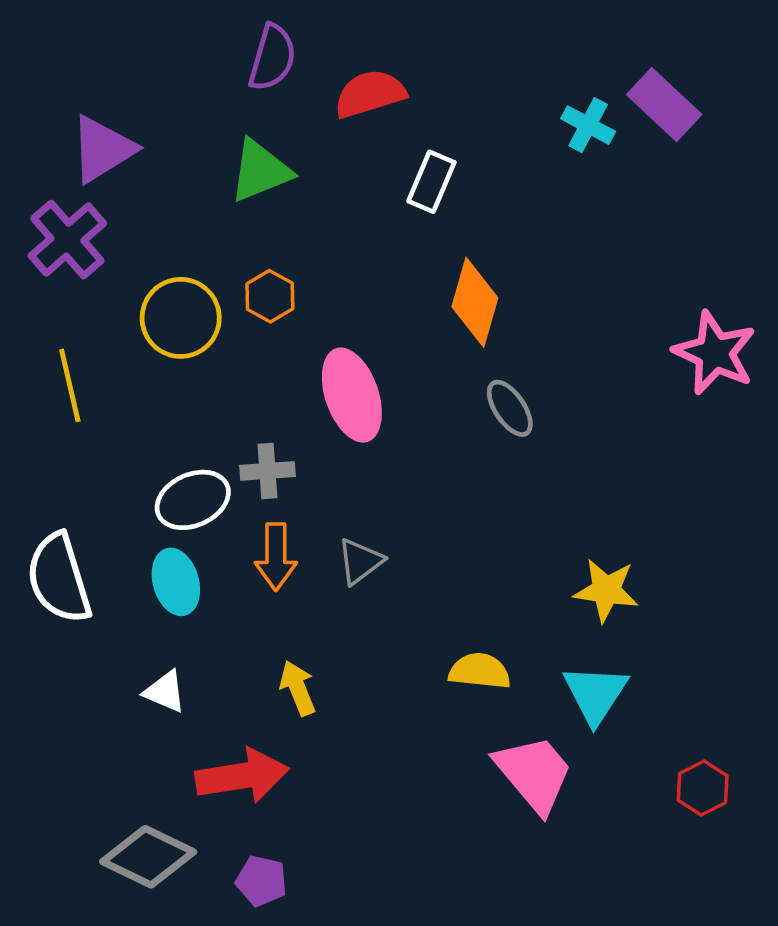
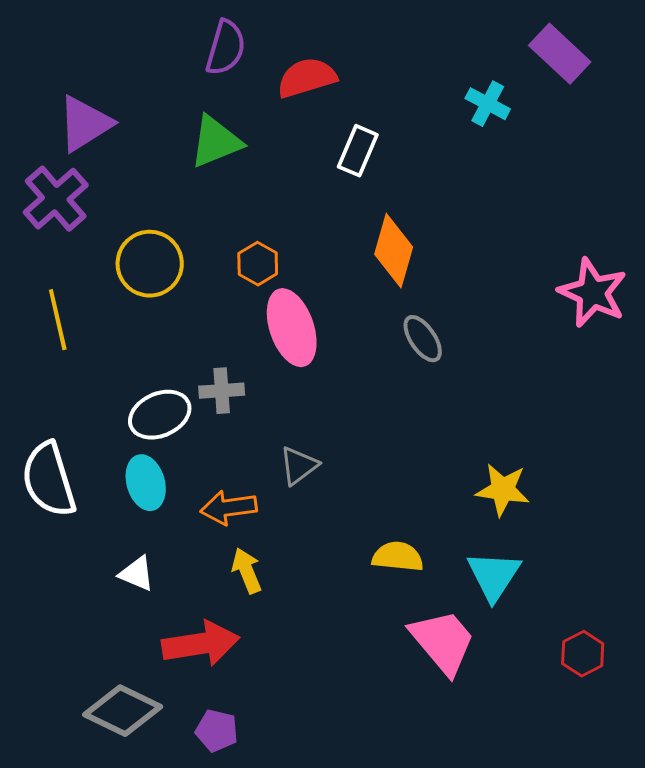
purple rectangle: (664, 105) -> (560, 54), moved
orange hexagon: (270, 296) -> (258, 264), moved
orange arrow: (276, 557) -> (229, 508), moved, turned 82

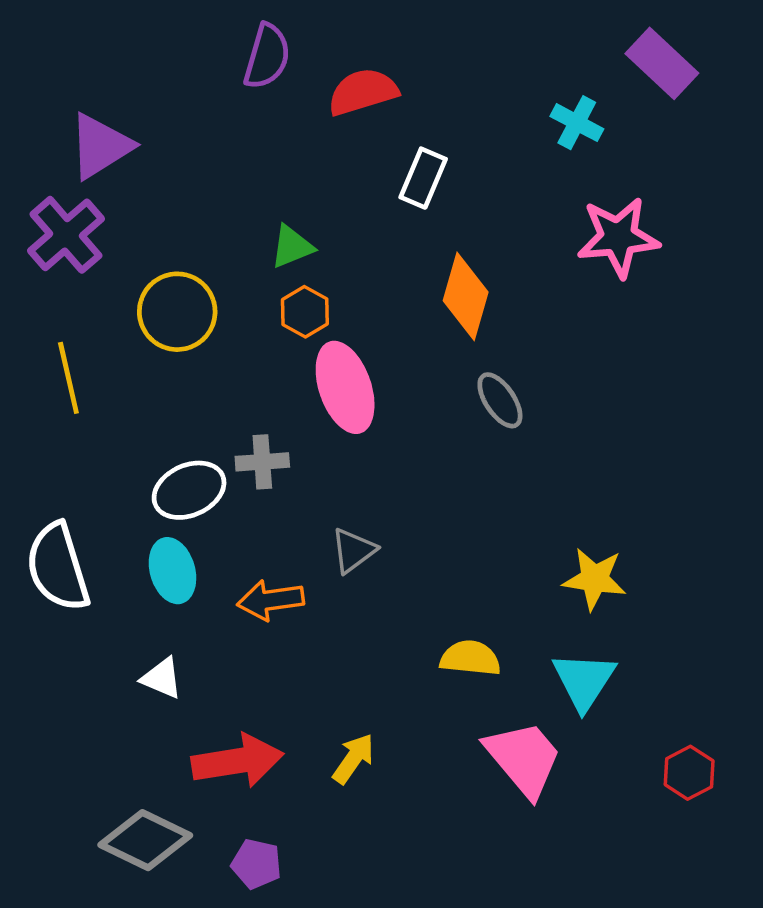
green triangle: (216, 142) -> (292, 247), moved, size x0.7
pink star: (593, 293) -> (618, 237), moved, turned -30
yellow arrow: (247, 571) -> (353, 759), moved, turned 57

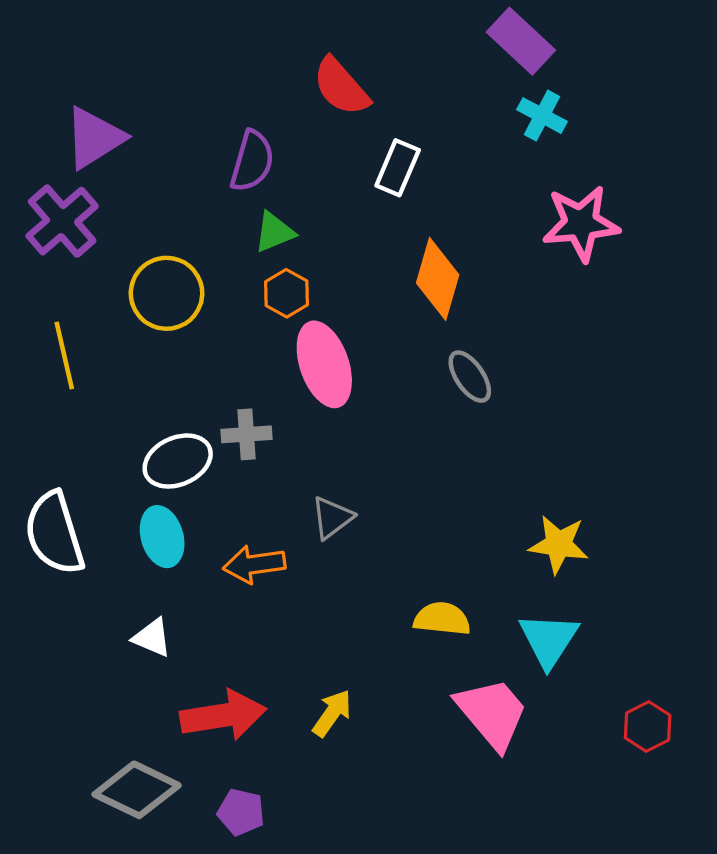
purple semicircle: (267, 56) -> (252, 161), moved
purple rectangle: (662, 63) -> (521, 41), moved
red semicircle: (363, 92) -> (341, 87), turned -114

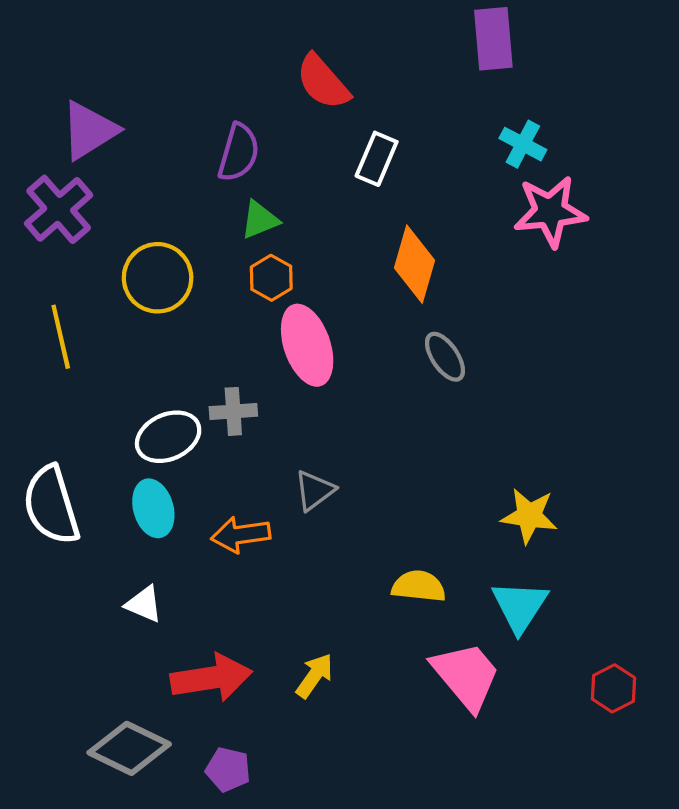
purple rectangle: (521, 41) -> (493, 39), turned 42
cyan cross: (542, 116) -> (523, 144), moved

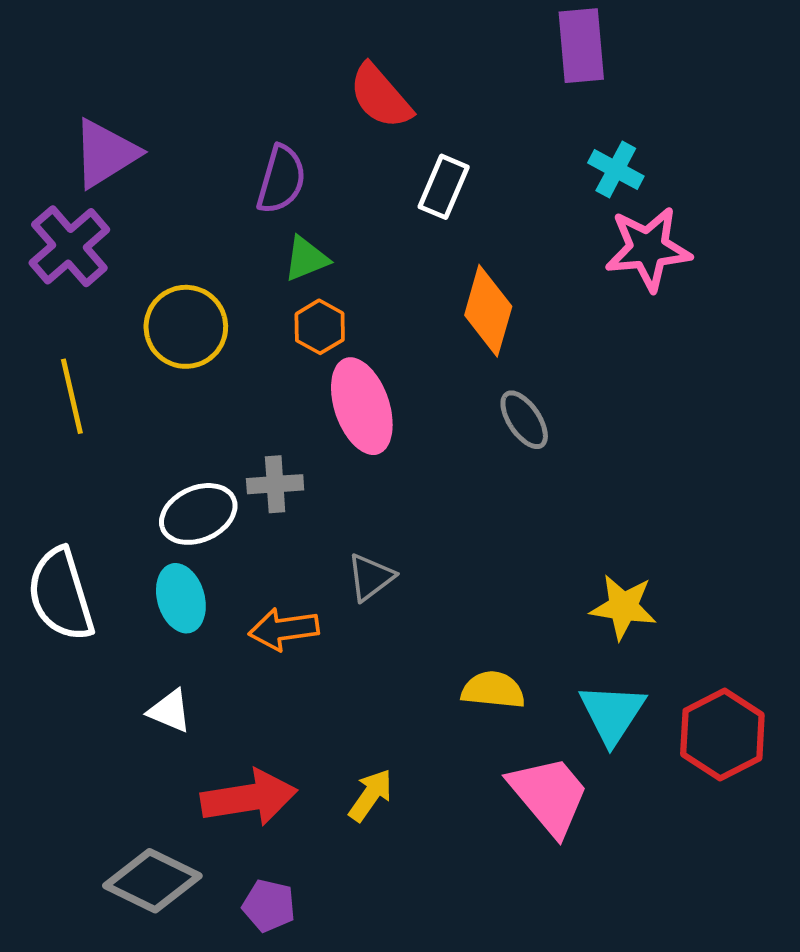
red hexagon: (613, 688) -> (722, 735), moved, size x1.6

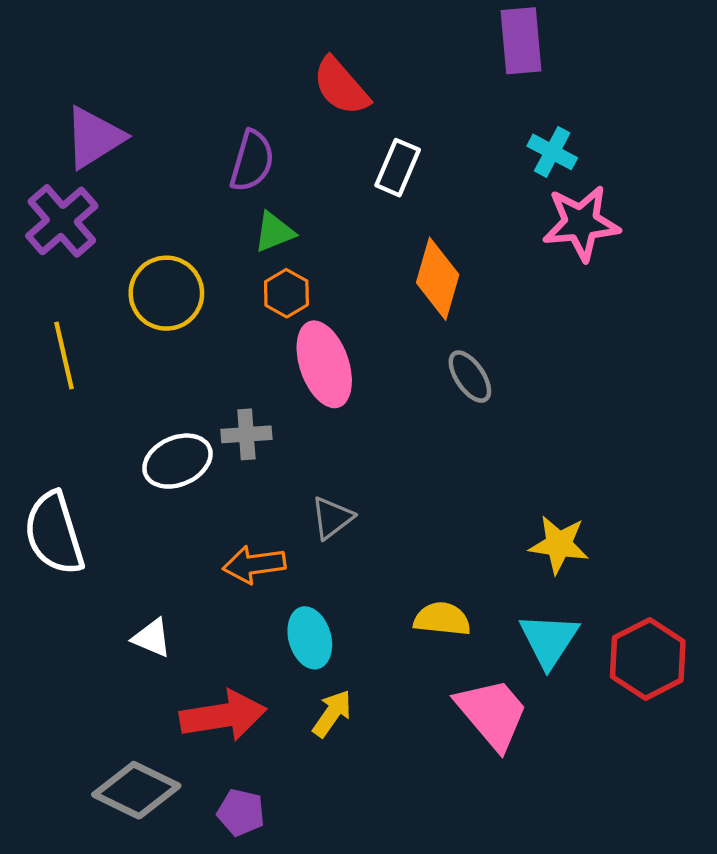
cyan ellipse: (181, 598) -> (310, 638), moved

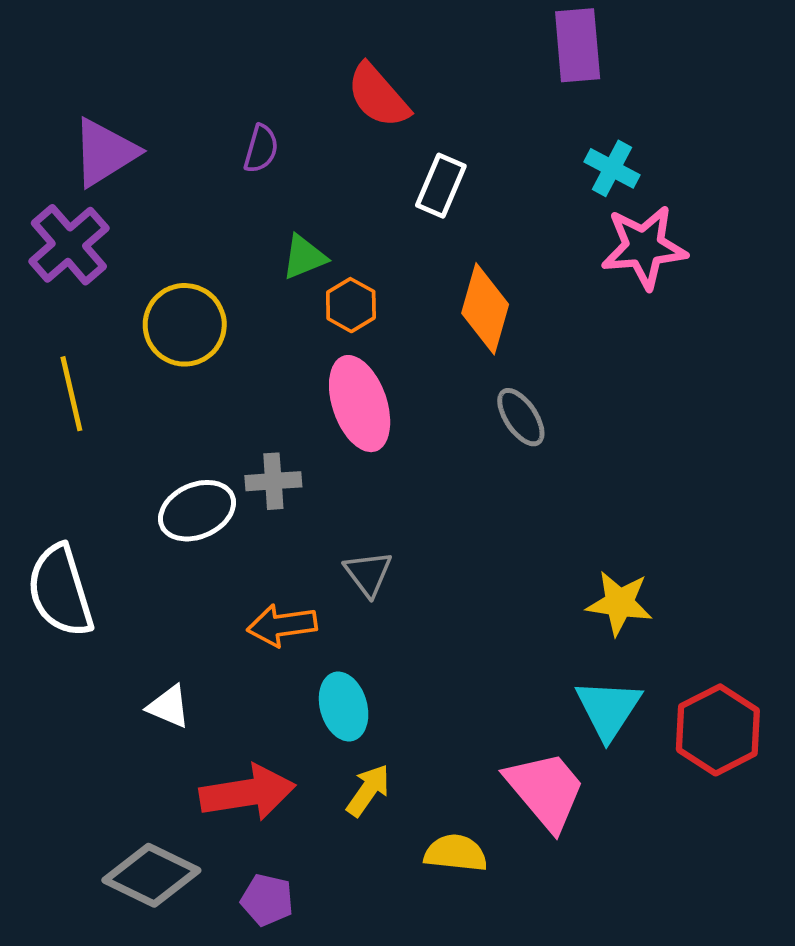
purple semicircle: (252, 161) -> (261, 149), moved, size x0.7
orange hexagon: (286, 293) -> (351, 305), moved
gray triangle: (332, 518) -> (368, 574), turned -30
yellow semicircle: (442, 619) -> (456, 853), moved

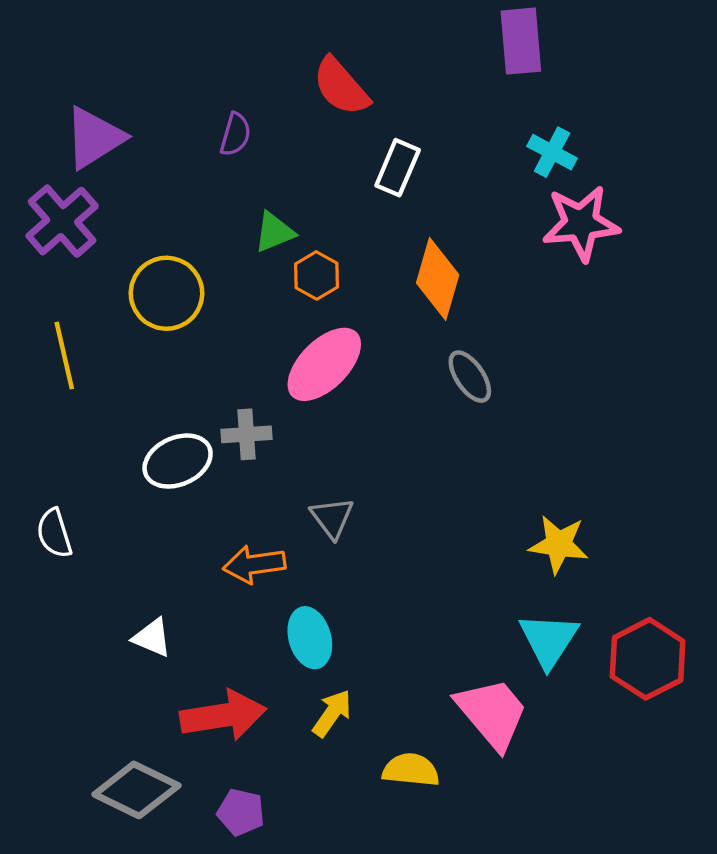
pink ellipse: (360, 404) -> (324, 364), turned 64
white semicircle: (60, 591) -> (54, 533), size x0.6

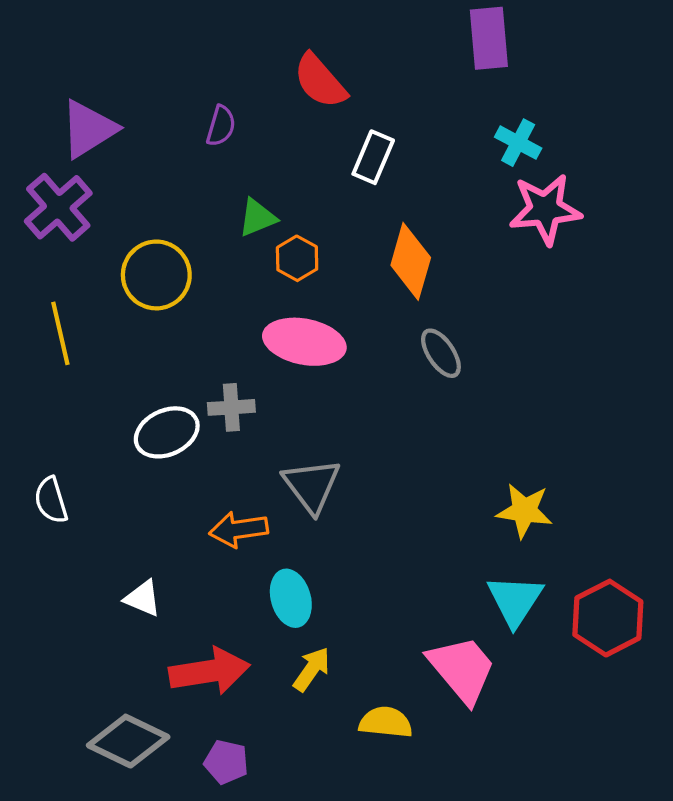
pink ellipse: (324, 364) -> (304, 342), turned 56
gray triangle: (332, 518) -> (312, 486), size x1.4

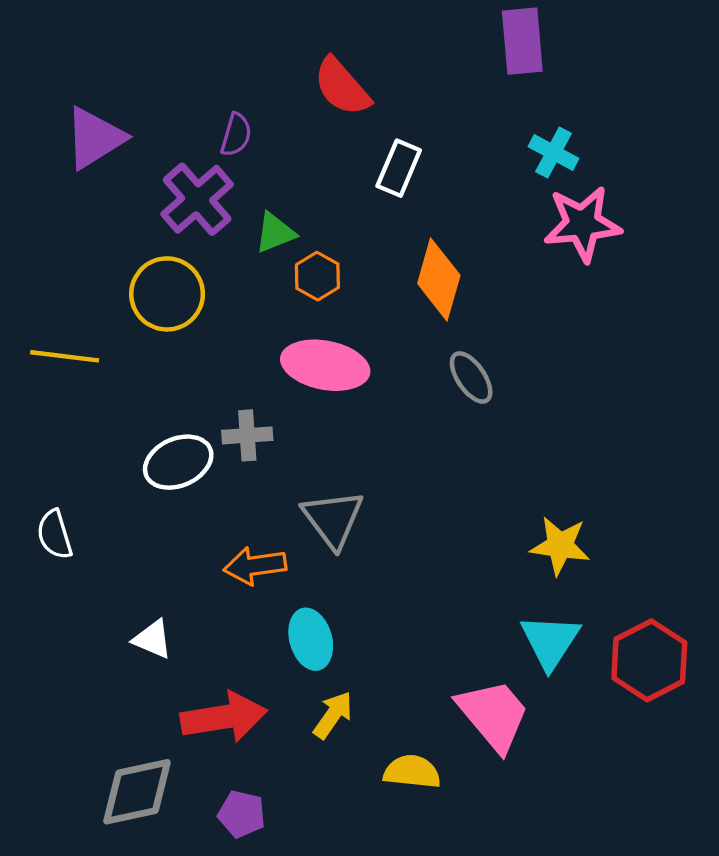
purple cross: (58, 207) -> (197, 199), moved
yellow line: (60, 333) -> (65, 356), turned -70
gray diamond: (128, 741) -> (137, 792), turned -38

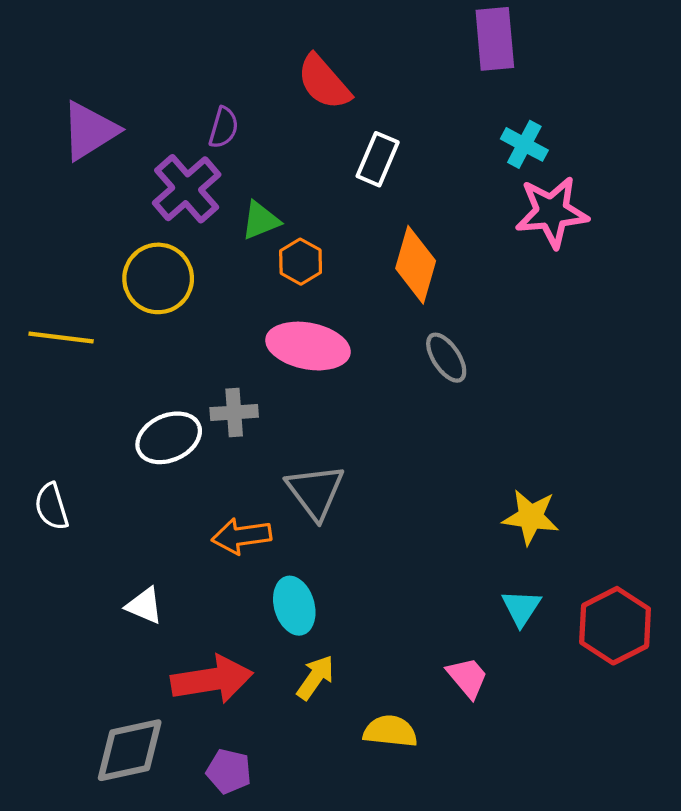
cyan triangle: (550, 641) -> (521, 608), size x0.7
pink trapezoid: (493, 715) -> (467, 677), size x0.6

